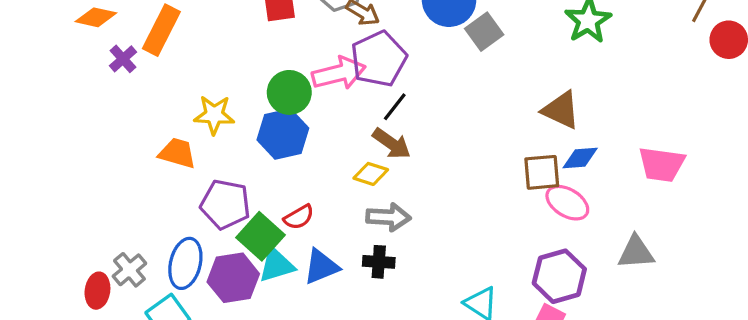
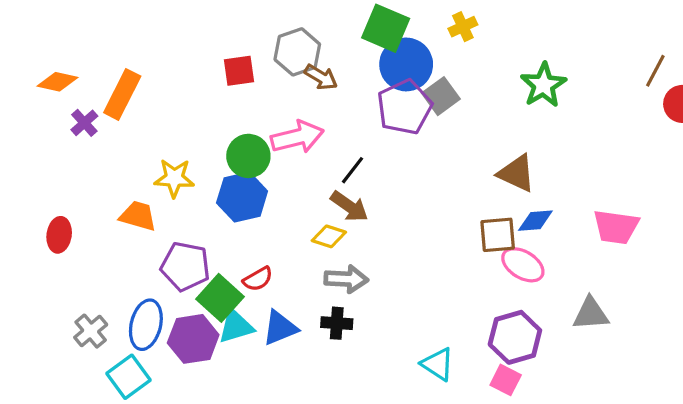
purple pentagon: (379, 59) -> (405, 107), moved
red ellipse: (97, 291) -> (59, 235), moved

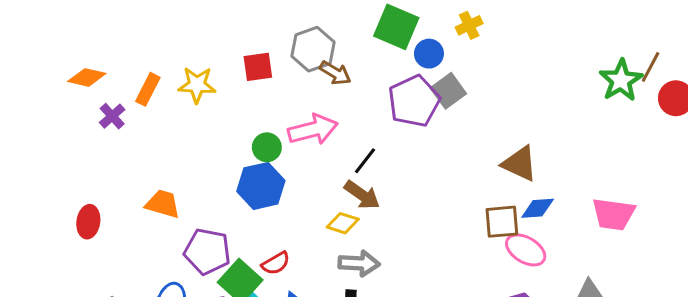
blue circle: (406, 64) -> (429, 54), moved, size x0.6
green star: (543, 85) -> (621, 80), moved
orange rectangle: (122, 94) -> (148, 89), size x0.7
green circle: (248, 156) -> (267, 147), size x0.7
yellow star: (174, 178) -> (197, 85), moved

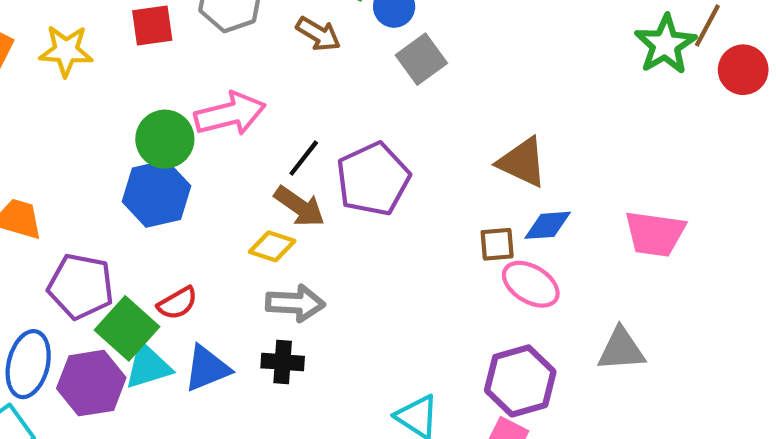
brown arrow: (335, 73) -> (318, 34), moved
purple pentagon: (414, 101) -> (373, 179), moved
green circle: (267, 147) -> (165, 139), size x1.4
brown square: (502, 222) -> (497, 244), size x0.7

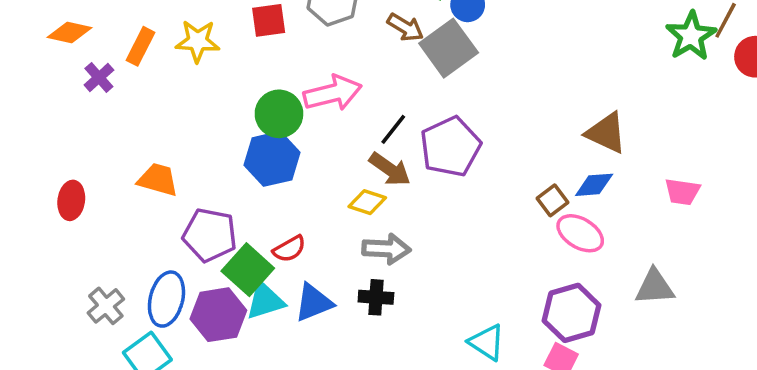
gray square: (421, 59) -> (449, 48), moved, size x1.4
brown triangle: (522, 162) -> (606, 133), moved
pink trapezoid: (655, 234) -> (682, 192), size x0.7
brown square: (497, 244) -> (552, 200), turned -32

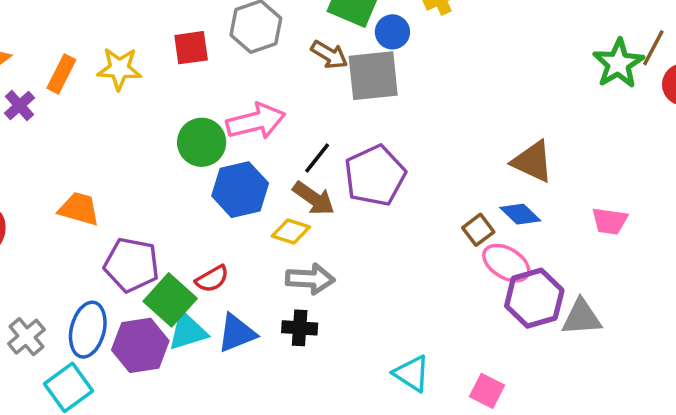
gray square: (449, 48) -> (373, 76), turned 30
blue hexagon: (272, 159) -> (240, 190), moved
blue diamond: (594, 185) -> (520, 214), turned 48
purple hexagon: (572, 313) -> (534, 298), moved

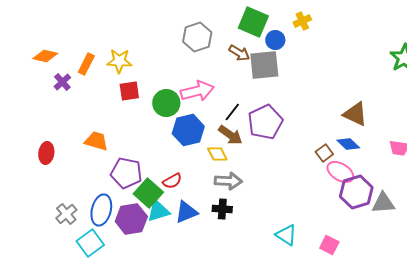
red square: (191, 48) -> (129, 91), moved
yellow diamond: (291, 232) -> (217, 154), turned 45

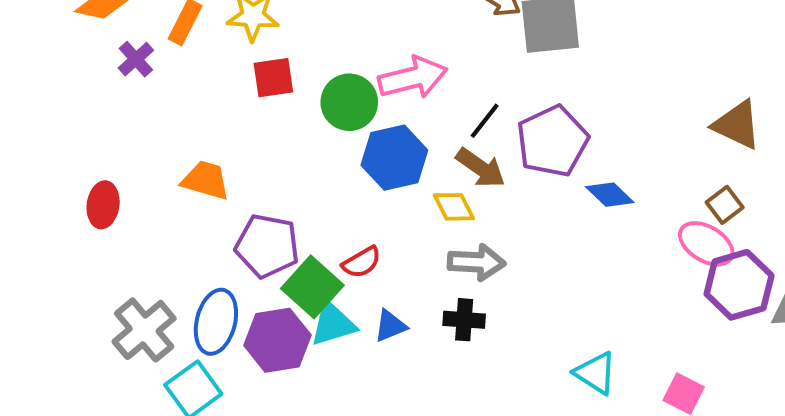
blue diamond: (348, 144) -> (610, 195), moved
brown square: (324, 153) -> (725, 205), moved
blue triangle: (186, 212) -> (390, 326), size x0.7
gray cross: (66, 214) -> (144, 330), size x1.4

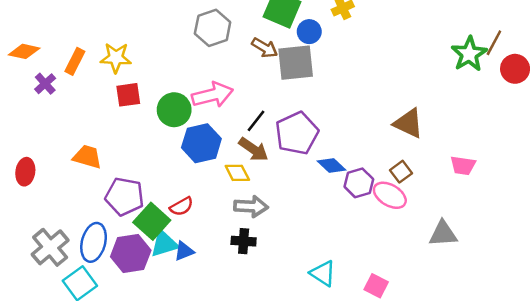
purple hexagon: (739, 285) -> (359, 183), moved, size x0.7
blue triangle: (390, 326) -> (184, 251), moved

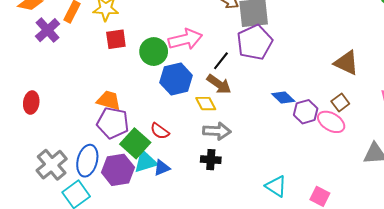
purple cross: (45, 84) -> (48, 30), size x1.4
purple pentagon: (297, 133) -> (255, 42), moved
orange trapezoid: (87, 157) -> (109, 100), moved
red semicircle: (182, 206) -> (160, 131), turned 66

